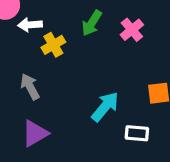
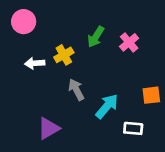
white arrow: (30, 25) -> (35, 63), moved
gray arrow: (30, 87) -> (76, 90), moved

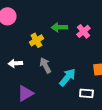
green arrow: (96, 37) -> (59, 27), turned 56
white arrow: (35, 63) -> (15, 63), moved

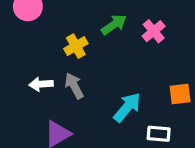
green arrow: (59, 27) -> (114, 25), turned 147
gray arrow: (45, 65) -> (74, 86), moved

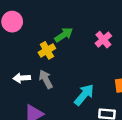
green arrow: (114, 25) -> (64, 35), moved

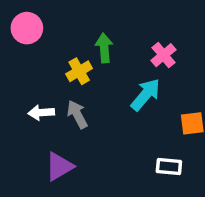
green arrow: (64, 35) -> (104, 48), turned -60
cyan arrow: (84, 95) -> (146, 95), moved

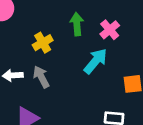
green arrow: (104, 48) -> (77, 24), moved

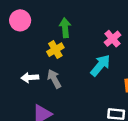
green arrow: (77, 24) -> (65, 28), moved

